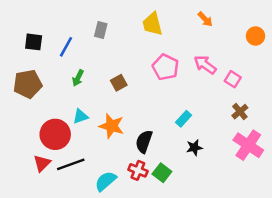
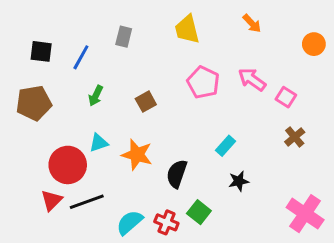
pink cross: (248, 145) -> (305, 214), moved
red cross: (138, 170) -> (166, 222), moved

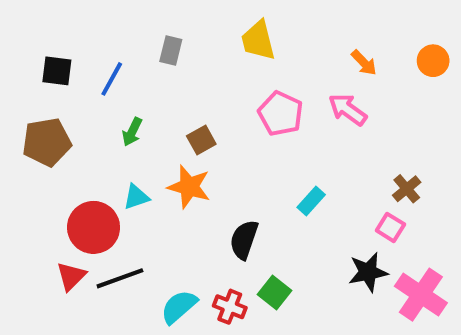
orange arrow: (252, 23) -> (364, 63), moved
pink square: (286, 97) -> (390, 227), moved
orange star: (137, 155) -> (189, 187), moved
black star: (239, 181) -> (368, 272), moved, size x1.4

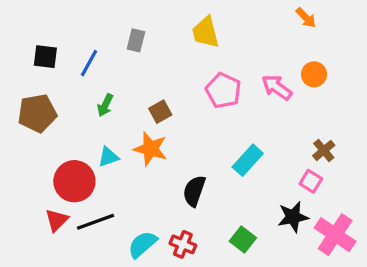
orange circle: (433, 61) -> (314, 74), moved
orange arrow: (364, 63) -> (306, 18), moved
cyan rectangle: (311, 201) -> (248, 160), size x1.4
green square: (274, 292) -> (243, 239), moved

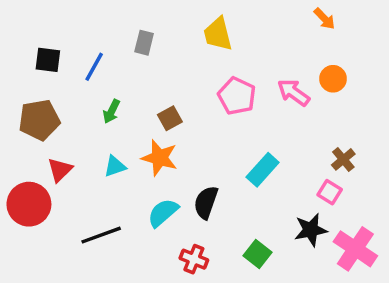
red circle: (74, 181) -> (29, 204), moved
red triangle: (57, 220) -> (60, 170), moved
cyan semicircle: (142, 244) -> (163, 213), moved

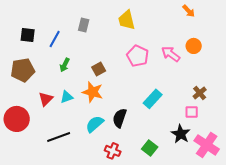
red triangle: (60, 170) -> (46, 99), moved
pink square: (330, 192) -> (192, 112), turned -32
black star: (311, 230) -> (181, 134), turned -30

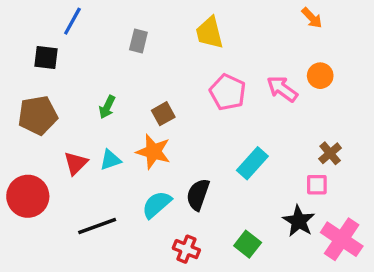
blue line: (55, 39) -> (72, 21), moved

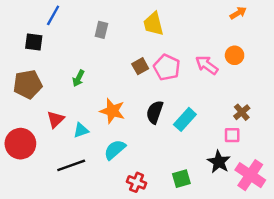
orange arrow: (312, 18) -> (238, 13), moved, turned -77
brown square: (163, 114) -> (140, 66), moved
cyan triangle: (110, 160) -> (81, 130), moved
black semicircle: (198, 195) -> (155, 112), moved
green square: (248, 244) -> (181, 179), turned 36

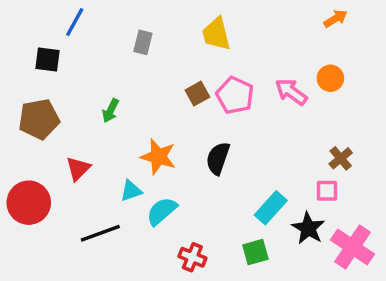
cyan rectangle: (185, 119) -> (271, 208), moved
cyan triangle: (81, 130) -> (131, 191), moved

